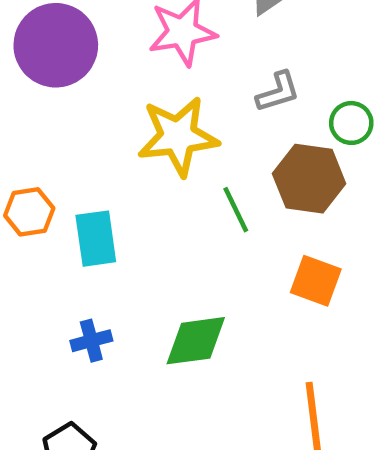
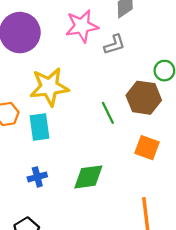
gray L-shape: (278, 92) -> (114, 44), moved
yellow star: (178, 136) -> (49, 87), moved

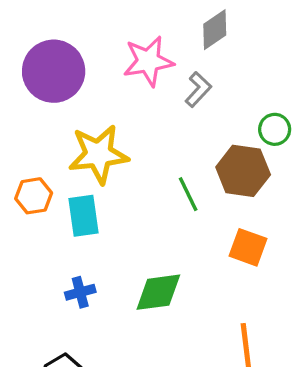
gray L-shape: (114, 44) -> (198, 89), turned -30

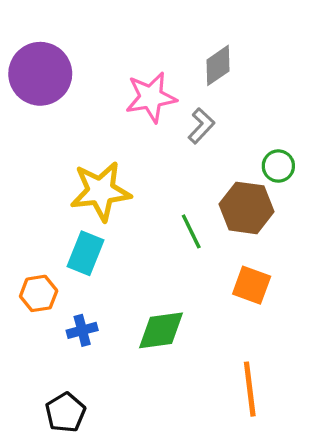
purple circle: (54, 71) -> (40, 74), moved
orange hexagon: (34, 196) -> (39, 293), moved
cyan rectangle: (84, 216) -> (86, 253), turned 30

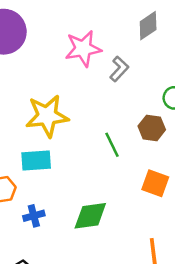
gray diamond: (218, 65) -> (148, 26), moved
brown hexagon: (246, 208) -> (152, 128), size x0.7
cyan rectangle: (86, 253) -> (36, 160), turned 64

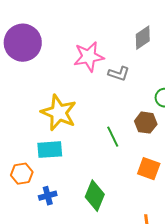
gray L-shape: (119, 69) -> (119, 74), turned 65
yellow star: (47, 116) -> (59, 113), turned 30
green diamond: (90, 216) -> (95, 196), turned -60

